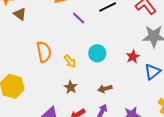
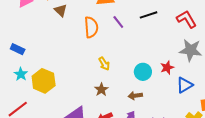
orange semicircle: (44, 52) -> (91, 27), moved
cyan circle: (97, 53) -> (143, 72), moved

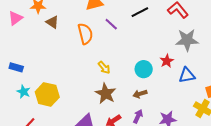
blue triangle: (185, 85) -> (187, 75), turned 30
brown star: (101, 90) -> (106, 94), size x1.5

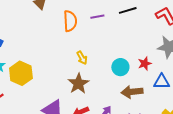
purple line: (111, 24) -> (97, 17), turned -64
brown arrow: (140, 94) -> (132, 92), moved, size x1.5

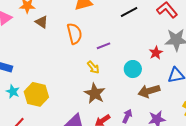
purple line: (97, 17) -> (103, 46), moved
red star: (145, 64) -> (156, 53), moved

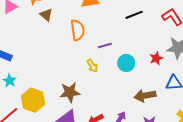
cyan circle: (133, 69) -> (126, 63), moved
brown star: (95, 93) -> (70, 92), moved, turned 30
yellow hexagon: (36, 94) -> (33, 100), moved

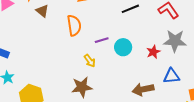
cyan circle: (126, 63) -> (123, 47), moved
brown star: (70, 92) -> (82, 87), moved

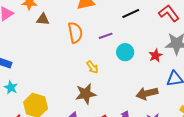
brown triangle: (42, 11) -> (43, 19), turned -32
purple line: (102, 40) -> (106, 36), moved

